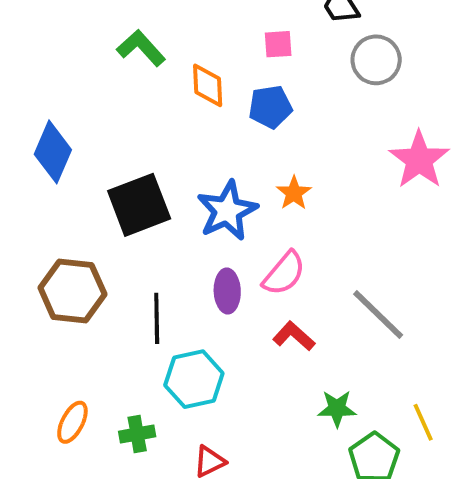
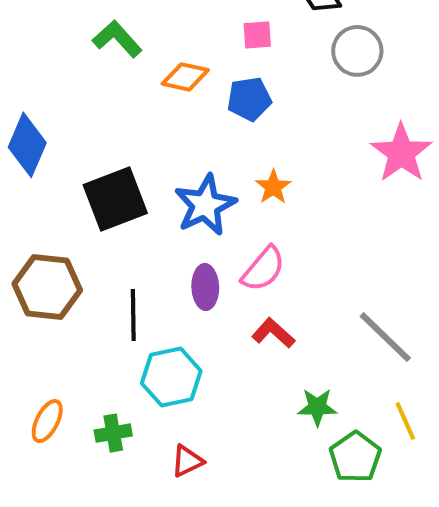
orange diamond: (208, 85) -> (185, 77), turned -75
gray line: (378, 315) -> (385, 337), moved

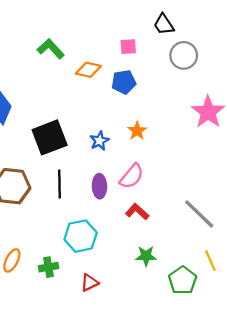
blue star: (205, 205) -> (99, 141), size x0.6
black line: (133, 315) -> (60, 184), moved
green star: (317, 407) -> (146, 256), moved

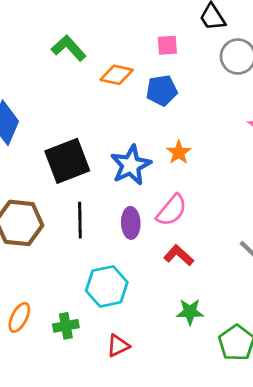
blue star: (99, 141) -> (131, 165), size x1.6

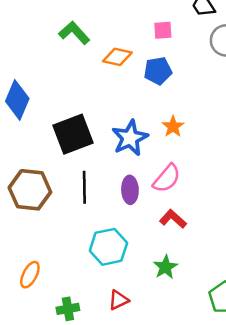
green star: (190, 312) -> (165, 267), moved, turned -30
green cross: (66, 326) -> (68, 309), moved

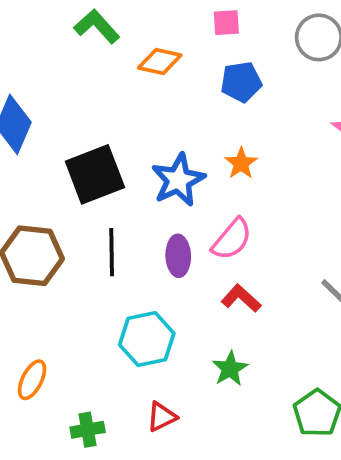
blue pentagon: (158, 71) -> (241, 82), moved

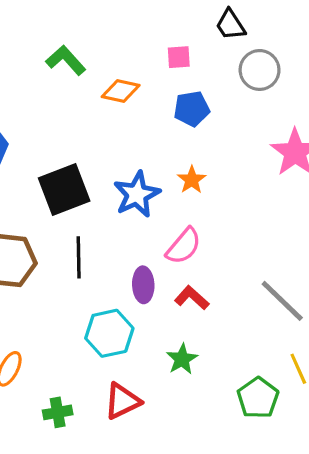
purple ellipse: (178, 256) -> (143, 285), moved
red triangle: (162, 417) -> (122, 401), size x1.4

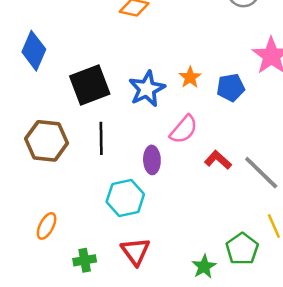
blue pentagon: (192, 109) -> (231, 88), moved
red L-shape: (192, 298) -> (218, 160), moved
green star: (182, 359) -> (204, 267), moved
red triangle: (122, 401) -> (135, 251), turned -40

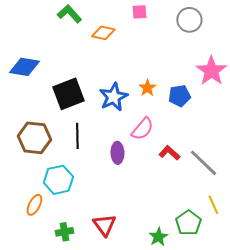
blue diamond: (34, 51) -> (24, 67), turned 76
cyan hexagon: (125, 198) -> (58, 180), moved

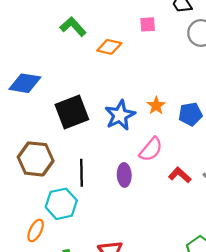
black line: (77, 136) -> (82, 173), moved

